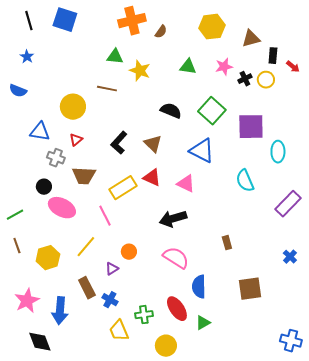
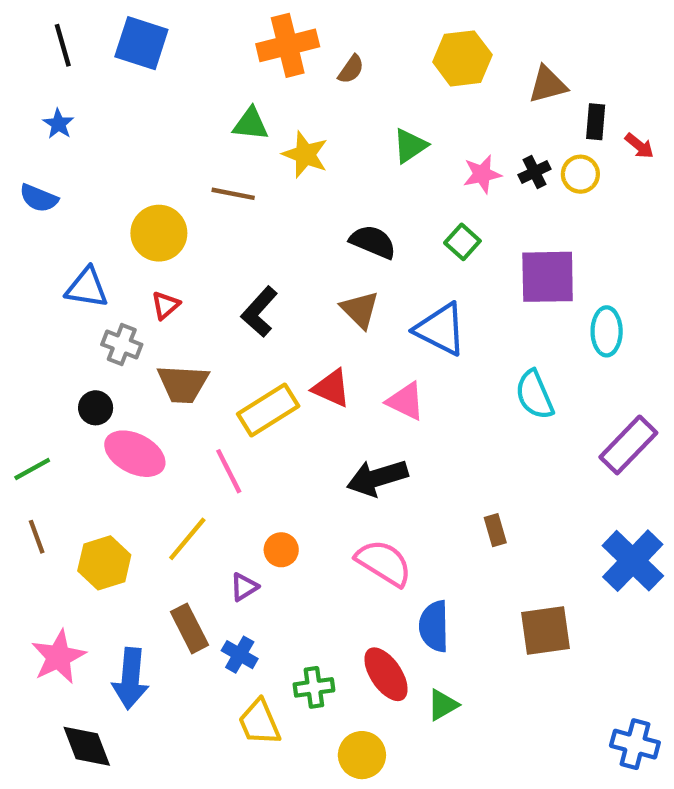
green triangle: (188, 67) -> (410, 146), turned -42
pink star: (224, 67) -> (482, 174), moved
green square: (212, 111) -> (462, 242), size x0.6
brown triangle: (153, 144) -> (360, 310), moved
blue cross: (290, 257) -> (633, 561), size x2.0

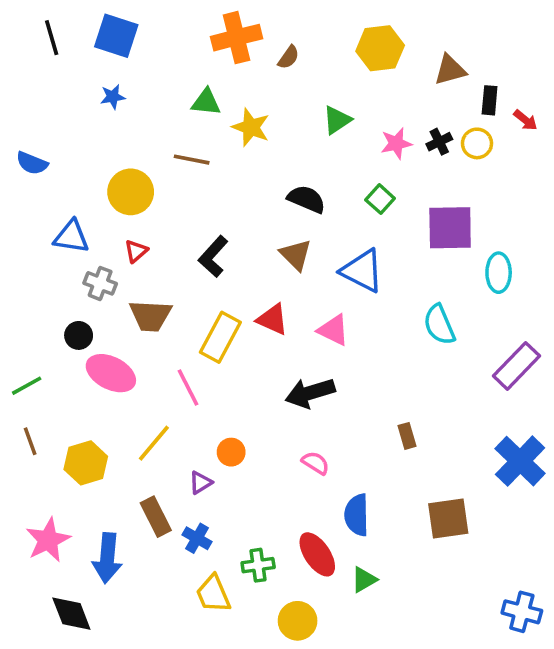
blue star: (58, 124) -> (113, 97), moved, turned 30
yellow rectangle: (268, 410) -> (220, 337), turned -30
pink semicircle: (384, 563) -> (315, 463), size x0.6

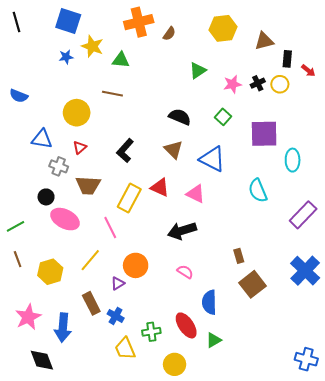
black line: (52, 38) -> (17, 22), moved
yellow star: (251, 127) -> (92, 46), moved
orange circle: (231, 452) -> (136, 265), size x1.5
brown square: (448, 518) -> (252, 284), moved, turned -30

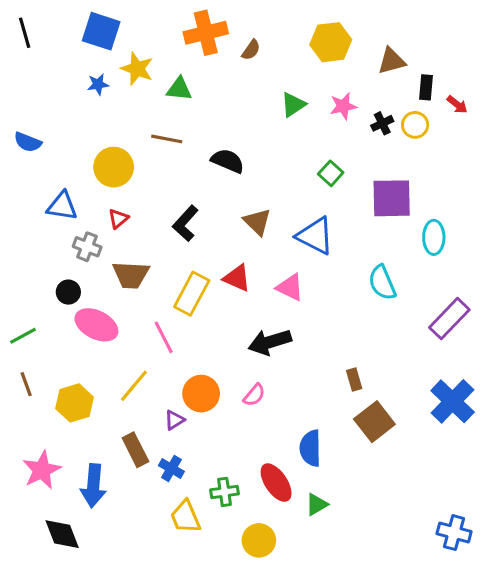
pink star: (232, 84) -> (343, 106), moved
black semicircle: (180, 117) -> (228, 161), moved
pink semicircle: (185, 272) -> (254, 395), moved, turned 98

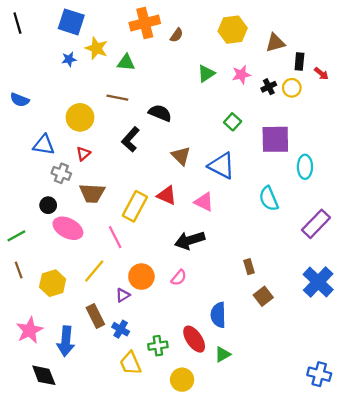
black L-shape: (185, 223) -> (130, 139), moved
brown square: (374, 422) -> (263, 296), size x0.7

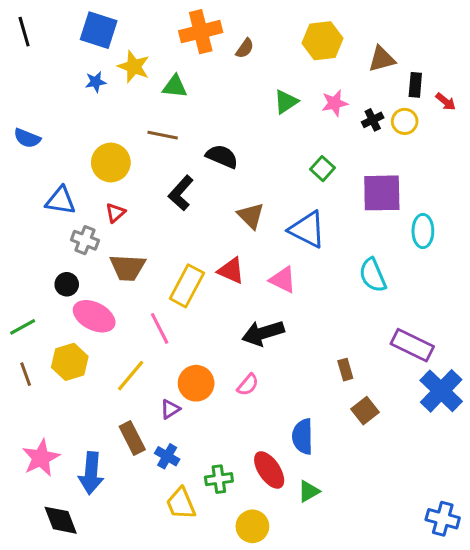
purple rectangle: (316, 224) -> (412, 345), moved, turned 72
yellow hexagon: (53, 283) -> (70, 362), moved

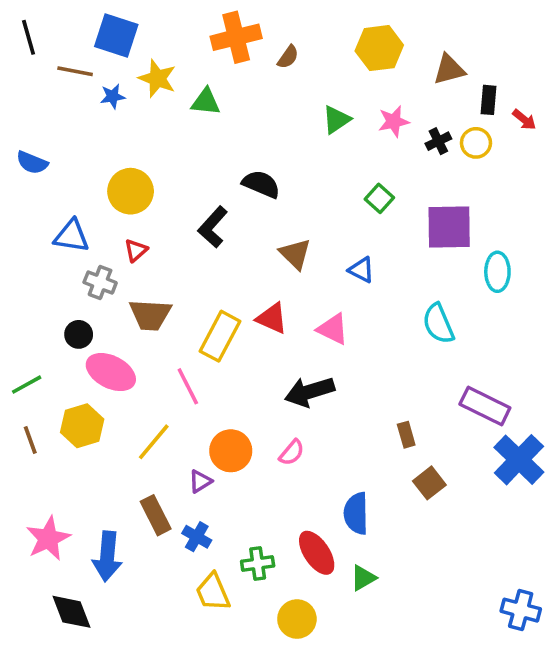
brown line: (163, 135) -> (75, 71), moved
blue triangle: (307, 229) -> (361, 270), size x0.6

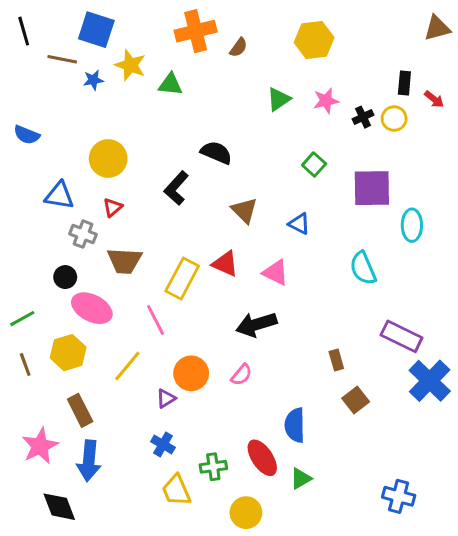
brown triangle: (449, 70) -> (437, 28), moved
brown rectangle: (156, 515) -> (80, 410), moved
blue cross: (521, 610) -> (399, 496), moved

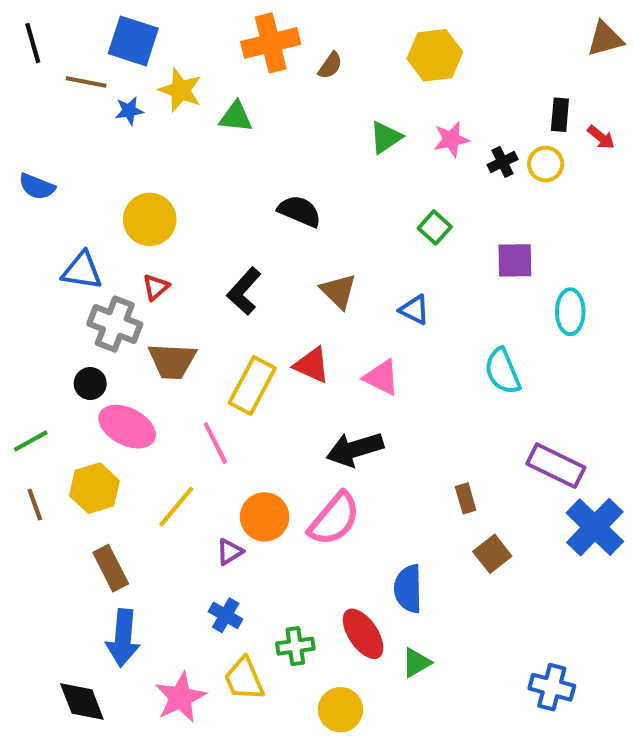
black L-shape: (176, 188) -> (244, 291), moved
purple square: (372, 188) -> (515, 260), size x0.7
gray cross: (83, 234) -> (115, 324), size x1.4
pink semicircle: (242, 375) -> (334, 519), size x1.8
pink star: (40, 446) -> (180, 697), moved

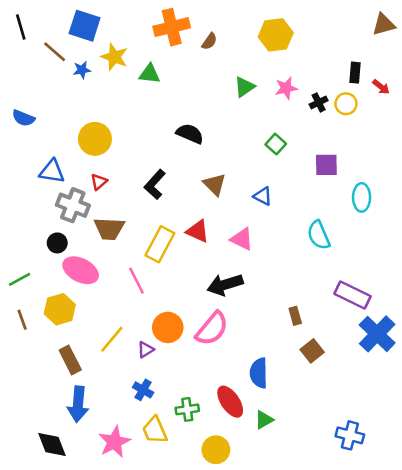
brown line: (86, 82) -> (55, 52), turned 30
yellow line: (176, 507) -> (112, 339), moved

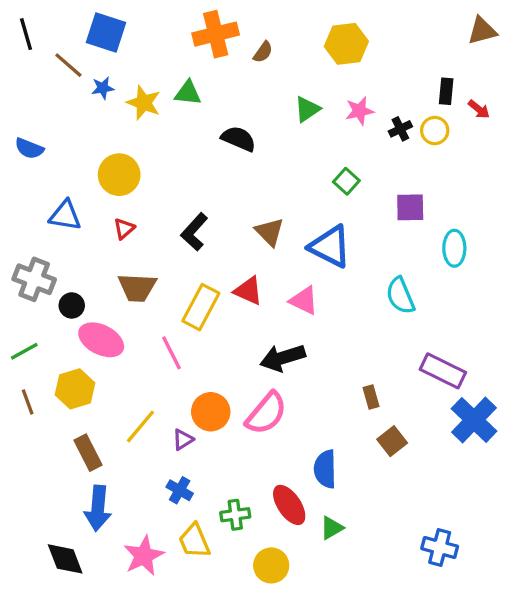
yellow star: (114, 57) -> (144, 103), moved
black semicircle: (190, 134) -> (239, 139), moved
blue triangle: (263, 196) -> (330, 247), size x1.8
gray cross: (73, 205) -> (34, 279), moved

